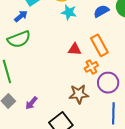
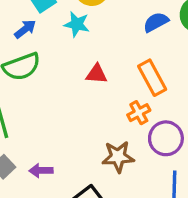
cyan star: (69, 12) -> (77, 24), moved
red triangle: (75, 49) -> (97, 74), moved
purple arrow: (31, 103) -> (41, 171), turned 48

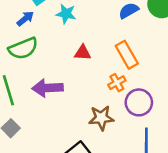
purple arrow: (41, 171) -> (48, 88), moved, size x1.6

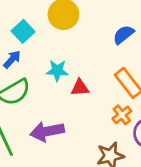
cyan star: (66, 14) -> (57, 71), moved

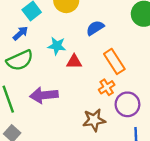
blue semicircle: (124, 35) -> (95, 28), moved

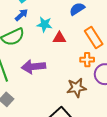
blue arrow: (21, 33) -> (21, 15), moved
orange cross: (107, 87) -> (87, 60), turned 32

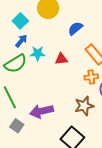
cyan star: (44, 24) -> (38, 53), moved
purple arrow: (33, 67) -> (41, 111), moved

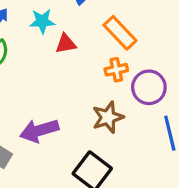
cyan star: (38, 53) -> (42, 21), moved

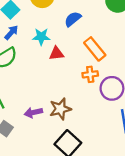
brown star: (108, 117) -> (60, 109), moved
purple arrow: (39, 131) -> (33, 112), size x0.7

